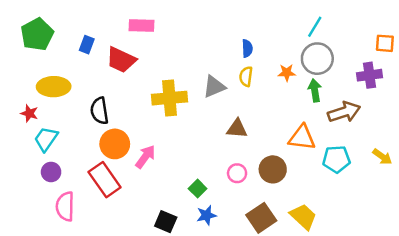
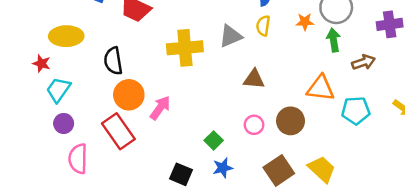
brown arrow: (344, 112) -> (364, 62), size x0.7

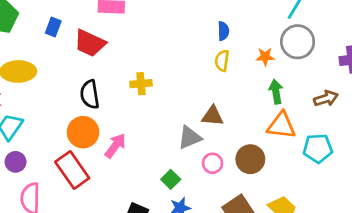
gray triangle: (231, 36) -> (190, 138), moved
green arrow: (334, 40) -> (276, 92), moved
yellow cross: (185, 48) -> (141, 84), size x0.6
black semicircle: (113, 61) -> (90, 94), moved

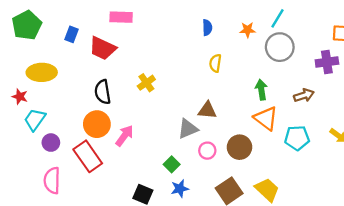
blue semicircle: (223, 31) -> (207, 28), moved
orange star: (265, 57) -> (248, 30), moved
yellow cross: (141, 84) -> (146, 83), turned -30
orange triangle: (281, 125) -> (266, 118), turned 30
purple circle: (16, 162) -> (51, 143), moved

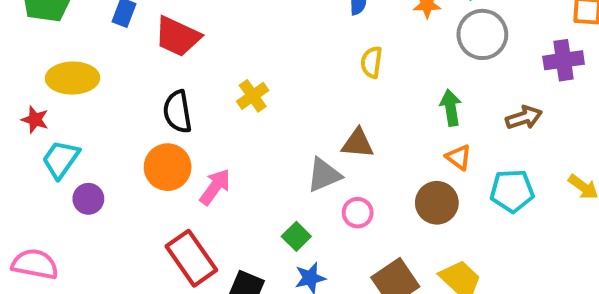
orange triangle: (266, 118) -> (459, 157), size x0.6
brown circle: (239, 147) -> (437, 203), moved
red rectangle: (88, 156) -> (191, 258), moved
pink semicircle: (52, 180) -> (35, 264), moved, turned 100

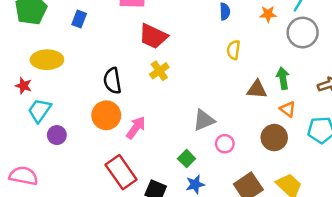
red trapezoid: (177, 36) -> (153, 36), moved
brown triangle: (358, 143) -> (257, 89), moved

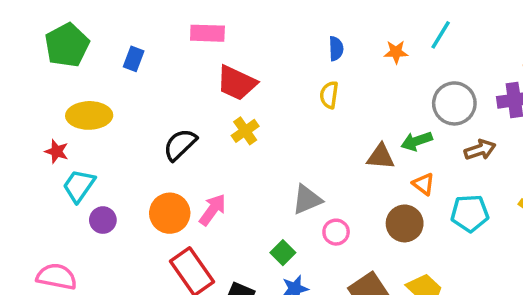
gray circle: (303, 33) -> (454, 103), moved
yellow semicircle: (233, 50) -> (329, 95), moved
green arrow: (283, 78) -> (417, 141), turned -100
black semicircle: (112, 81) -> (180, 145), turned 55
orange circle: (106, 115) -> (170, 213), moved

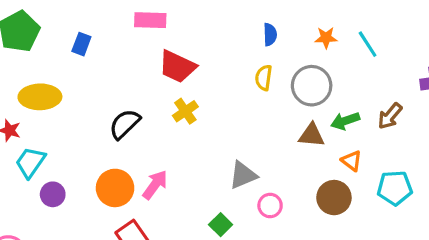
cyan line: (441, 35) -> (368, 44), moved, turned -64
gray circle: (454, 103) -> (312, 86), moved
brown arrow: (480, 150) -> (390, 116), moved, turned 148

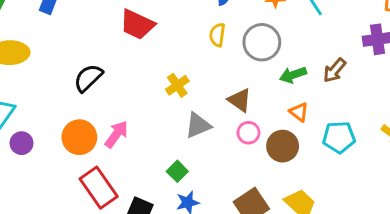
yellow cross: (185, 111) -> (177, 85), moved
brown triangle: (312, 135) -> (240, 100), moved, turned 30
pink circle: (270, 206) -> (248, 133), moved

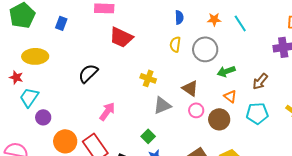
brown arrow: (334, 70) -> (260, 81), moved
yellow cross: (177, 85) -> (148, 78), turned -35
orange circle: (79, 137) -> (65, 141), moved

